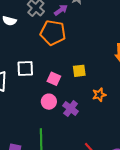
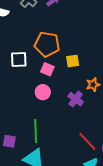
orange pentagon: (53, 33) -> (47, 44), moved
purple cross: (71, 109) -> (76, 99), moved

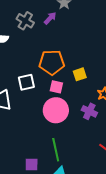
pink circle: (43, 92) -> (56, 110), size x1.6

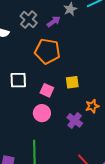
orange pentagon: (52, 62) -> (47, 51), moved
pink circle: (56, 110) -> (42, 113), size x0.7

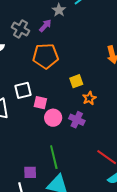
pink square: (47, 90) -> (40, 103), moved
orange star: (92, 106) -> (89, 98), moved
purple cross: (75, 120) -> (77, 120), moved

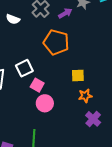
white square: (23, 90) -> (24, 68), turned -30
purple cross: (77, 120) -> (93, 119), moved

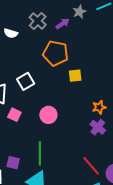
yellow square: (78, 76) -> (75, 76), moved
pink square: (37, 85) -> (14, 115), moved
orange star: (85, 96) -> (99, 107), moved

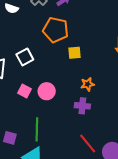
orange star: (99, 107) -> (88, 84), moved
pink square: (14, 115) -> (25, 91), moved
purple cross: (98, 127) -> (82, 106), moved, turned -35

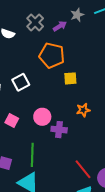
pink square: (25, 91) -> (12, 121), moved
purple cross: (82, 106) -> (59, 130), moved

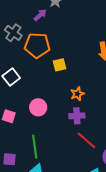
gray cross: (35, 22) -> (13, 33), moved
purple cross: (59, 130) -> (77, 116), moved
red line: (83, 169) -> (86, 140), moved

